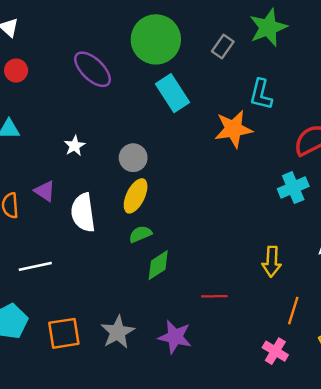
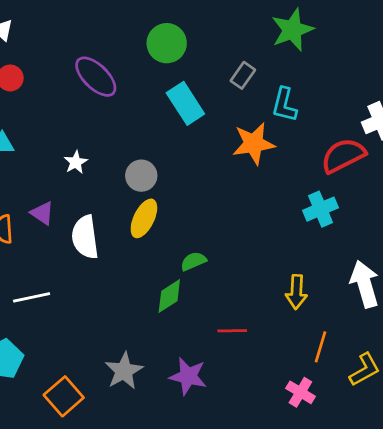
green circle: (156, 39) -> (167, 43), size x0.7
gray rectangle: (223, 47) -> (243, 75), moved
green semicircle: (140, 234) -> (193, 261), moved
orange square: (64, 333) -> (64, 396), moved, turned -32

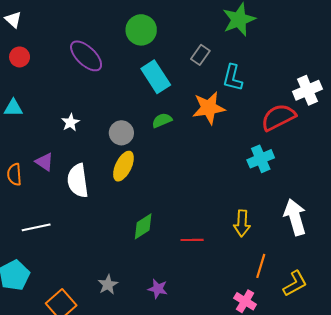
green semicircle: (193, 261) -> (162, 120), moved
red line: (232, 331) -> (192, 240), moved
gray star: (124, 371) -> (108, 285), size x0.7
purple star: (188, 376) -> (158, 289), size x0.7

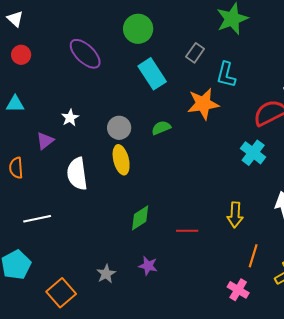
green semicircle: (162, 120) -> (161, 128), moved
cyan cross: (261, 159) -> (253, 153), turned -30
purple triangle: (44, 162) -> (45, 141), moved, turned 48
yellow ellipse: (123, 166) -> (121, 160), turned -40
purple star: (158, 289) -> (148, 266), moved

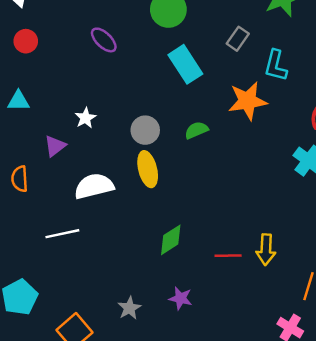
purple ellipse: (85, 54) -> (104, 40), size x0.7
white semicircle: (77, 174) -> (94, 186), turned 84
yellow arrow: (235, 215) -> (266, 250), moved
white line: (37, 219) -> (62, 234), moved

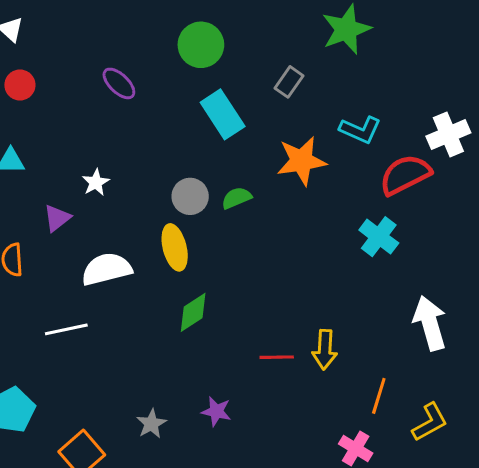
cyan L-shape: (276, 66) -> (360, 130), moved, turned -80
gray circle: (145, 130) -> (190, 196), moved
green diamond: (171, 240) -> (193, 312), moved

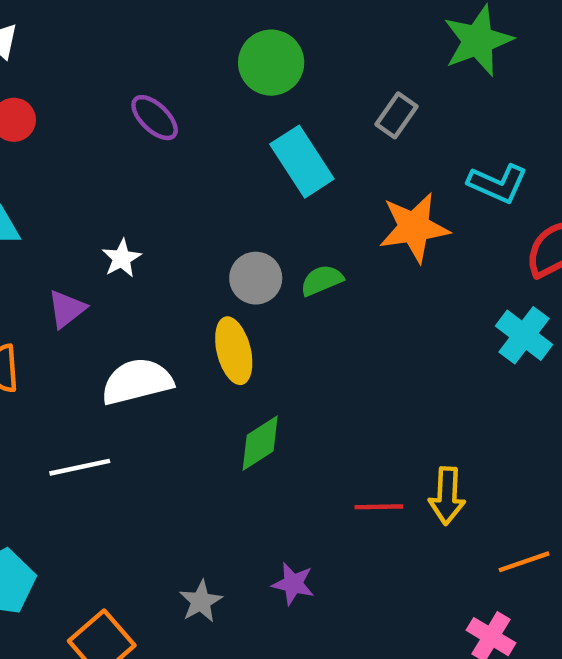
orange line: (379, 396) -> (524, 562), turned 54

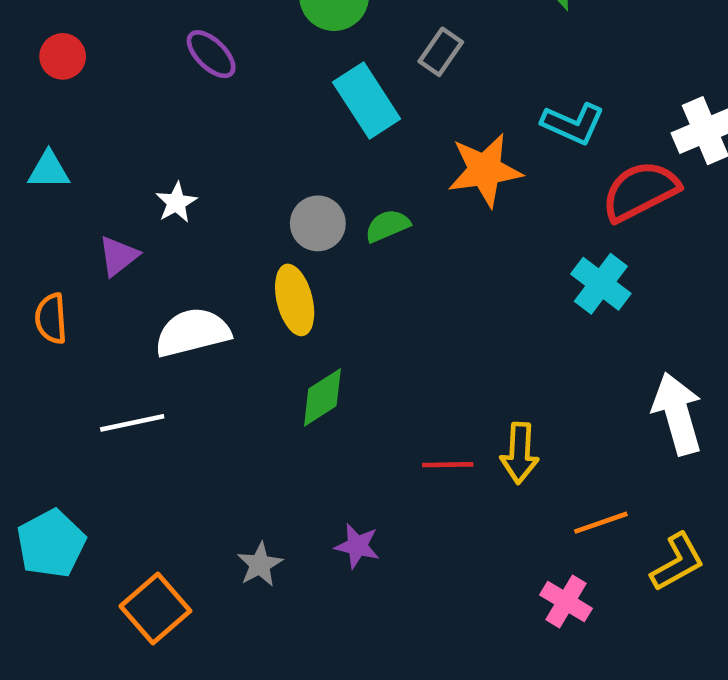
gray rectangle: (396, 115) -> (441, 52), moved

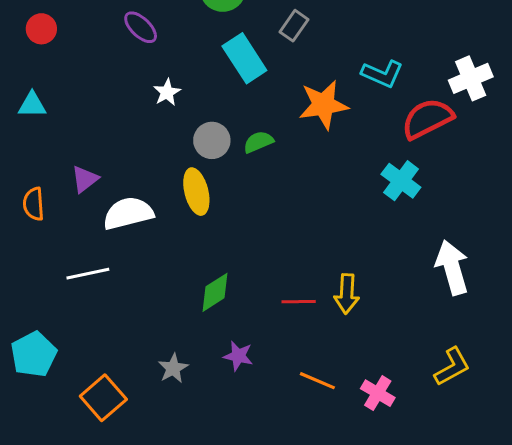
white star: (176, 203) -> (167, 92), moved
purple triangle: (118, 256) -> (85, 179), moved
green diamond: (322, 397) -> (215, 292), moved
orange line: (601, 523) -> (317, 381), moved, turned 42

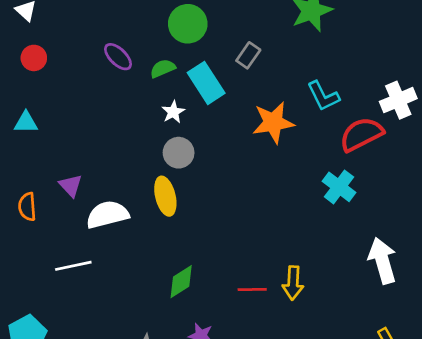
cyan L-shape: (382, 74) -> (323, 96), turned 40
white star: (167, 92) -> (173, 112), moved
green semicircle: (258, 142) -> (163, 68), moved
purple triangle: (85, 179) -> (71, 186), turned -35

